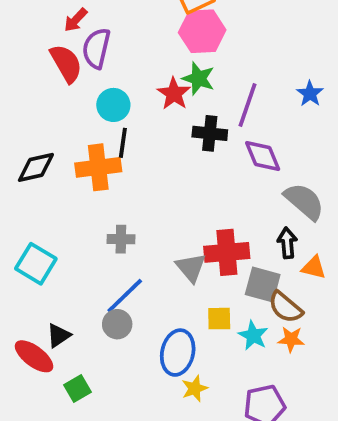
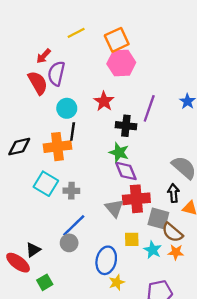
green star: (198, 79) -> (119, 152), moved
purple diamond: (263, 156) -> (126, 171), moved
cyan square: (36, 264) -> (46, 184), moved

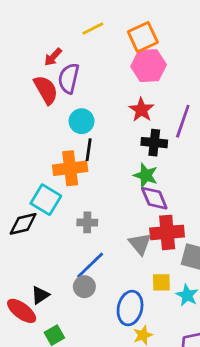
red star: (104, 101) -> (141, 110), moved
black diamond: (19, 147) -> (23, 224), moved
cyan square: (46, 184) -> (46, 200), moved

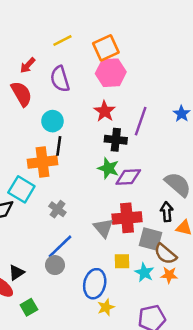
purple semicircle: (69, 78) -> (60, 79), moved, turned -30
purple diamond: (154, 198) -> (128, 177), moved, turned -70
gray cross: (87, 222) -> (57, 209), turned 35

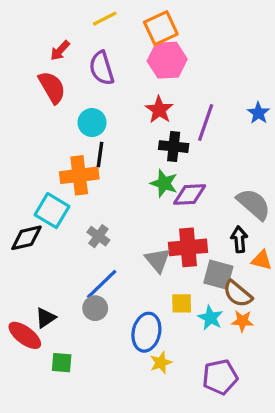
green square: (29, 307) -> (62, 363), turned 35

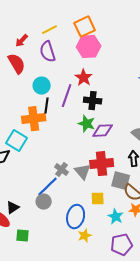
yellow line: (105, 19) -> (50, 30), moved
purple line: (206, 123) -> (67, 96), moved
gray cross: (98, 236) -> (62, 170), moved
cyan star: (210, 318) -> (116, 217), moved

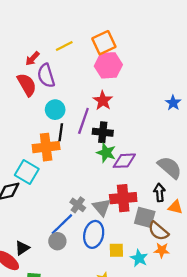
purple semicircle: (48, 52) -> (46, 76), moved
black cross: (93, 101) -> (103, 132), moved
yellow square: (98, 199) -> (116, 250), moved
blue ellipse: (76, 217) -> (94, 234), moved

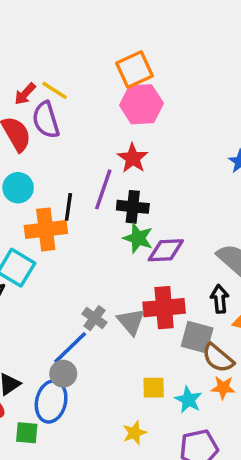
yellow line: (64, 46) -> (55, 90), moved, turned 60
cyan circle: (55, 110) -> (18, 188), moved
blue ellipse: (94, 234) -> (51, 401), moved

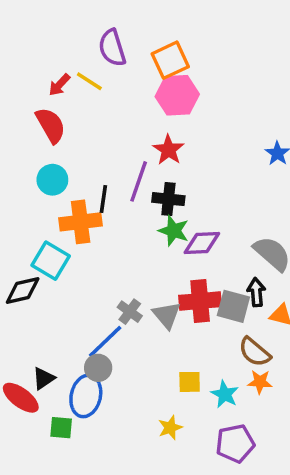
purple semicircle: (46, 120) -> (112, 48), moved
gray square: (197, 337) -> (233, 306), moved

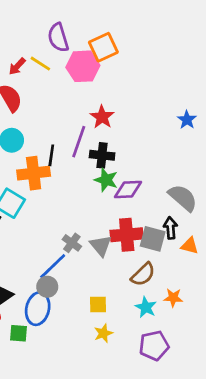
pink hexagon: (177, 95) -> (83, 66), moved
brown semicircle: (255, 352) -> (143, 274), moved, turned -84
yellow square: (190, 382) -> (98, 305), moved

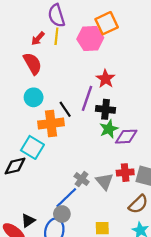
purple semicircle: (58, 38) -> (56, 16), moved
yellow line: (40, 64) -> (56, 36), turned 63
black line: (51, 155) -> (65, 109), turned -42
green star: (106, 180) -> (109, 129), turned 30
red cross: (127, 235) -> (125, 173), size x0.7

